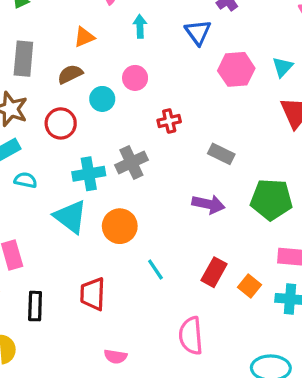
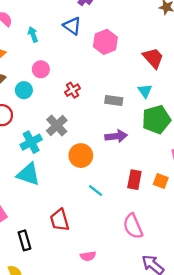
cyan triangle: (283, 67) -> (145, 91), moved
orange circle: (120, 226) -> (81, 156), moved

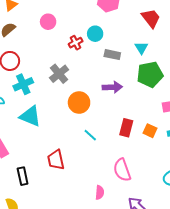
cyan circle: (24, 90) -> (95, 34), moved
cyan cross: (31, 142) -> (23, 84), moved
pink semicircle: (88, 256) -> (100, 192), moved, turned -80

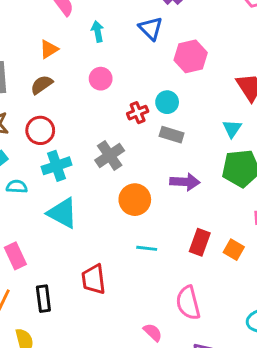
gray rectangle: (112, 55) -> (172, 135), moved
cyan line: (90, 135) -> (147, 248), turned -40
pink semicircle: (100, 192) -> (153, 332), turned -56

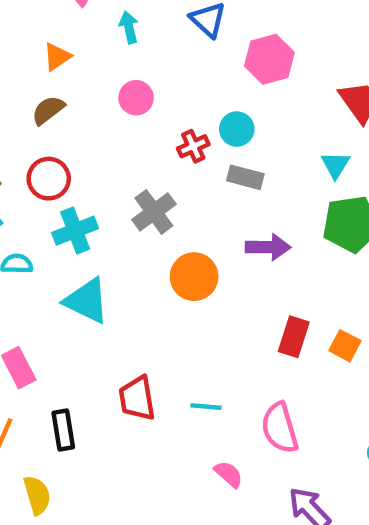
cyan line: (147, 248) -> (206, 407), moved

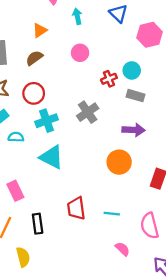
purple arrow: (268, 247) -> (134, 130), moved
orange circle: (194, 277) -> (119, 162), moved

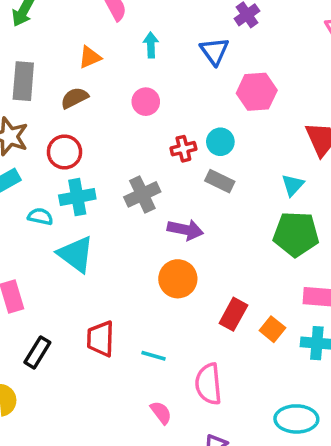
purple arrow: (134, 130) -> (185, 230), moved
cyan semicircle: (16, 137) -> (40, 216), moved
black rectangle: (38, 224) -> (37, 352), turned 30

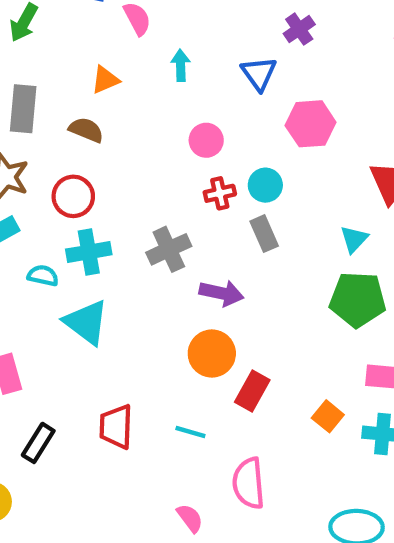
brown semicircle: (75, 98) -> (86, 130), turned 48
pink circle: (146, 102) -> (206, 140), moved
gray rectangle: (220, 181) -> (264, 234), turned 40
red rectangle: (233, 314) -> (252, 391), moved
cyan line: (154, 356) -> (190, 432), moved

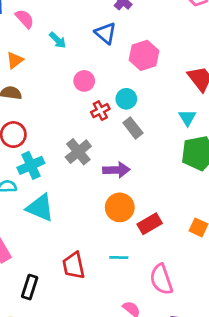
cyan arrow: (181, 65) -> (58, 40), turned 150
red rectangle: (252, 391) -> (150, 224), turned 45

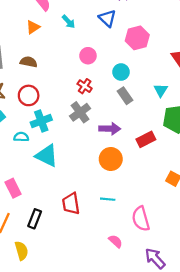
orange triangle: (15, 60) -> (33, 27), moved
red cross: (100, 111) -> (85, 86), moved, turned -32
cyan triangle: (187, 118) -> (161, 90), moved
red rectangle: (150, 224) -> (146, 139), moved

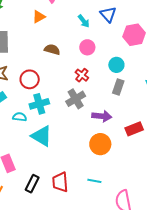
cyan arrow: (68, 22) -> (84, 21), moved
brown semicircle: (29, 62) -> (52, 49), moved
gray rectangle: (125, 96) -> (118, 87), turned 49
black rectangle: (35, 219) -> (32, 184), moved

